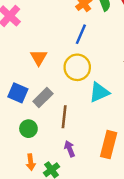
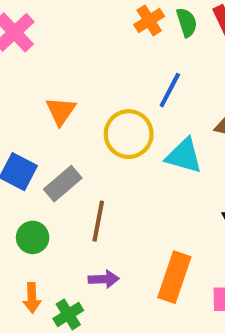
blue line: (81, 34) -> (170, 90), moved
cyan triangle: (99, 92) -> (184, 156), moved, turned 35
purple arrow: (70, 149) -> (104, 279), turned 105

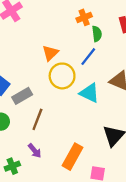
green semicircle: (187, 22) -> (97, 34), moved
orange triangle: (61, 111) -> (50, 53), moved
purple arrow: (104, 279) -> (35, 151), turned 42

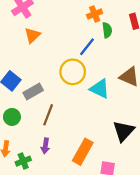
orange triangle: (50, 53) -> (32, 35), moved
blue line: (88, 57) -> (87, 47), moved
purple arrow: (35, 151) -> (45, 146), turned 48

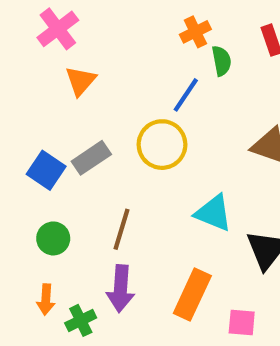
cyan triangle: (100, 89) -> (214, 213), moved
gray rectangle: (33, 92) -> (91, 158), moved
purple arrow: (45, 146) -> (121, 289), size x1.5

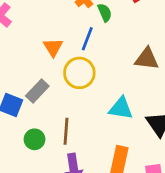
orange triangle: (81, 81) -> (53, 47), moved
green circle: (53, 238) -> (35, 139), moved

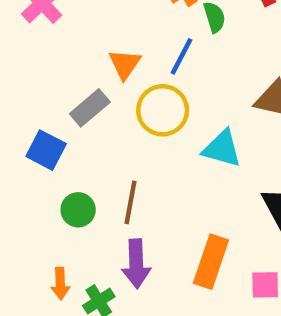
gray rectangle: (37, 91) -> (90, 108), moved
cyan triangle: (121, 108) -> (222, 149), moved

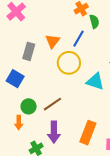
gray rectangle: (90, 108) -> (29, 51), moved, turned -36
brown line: (130, 202) -> (52, 104), turned 42
orange arrow: (60, 283) -> (19, 123), moved

